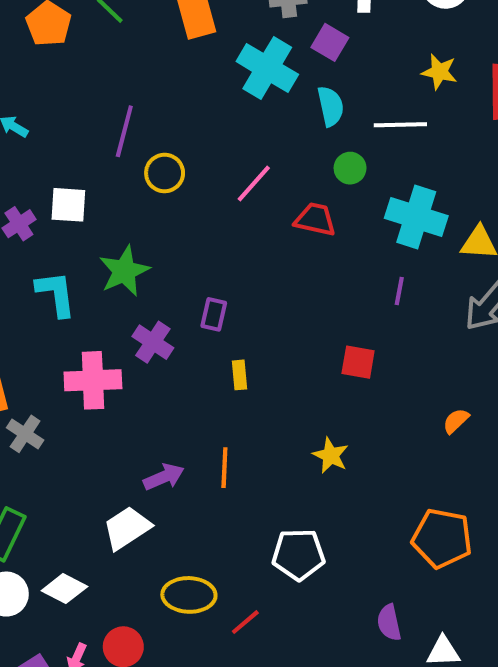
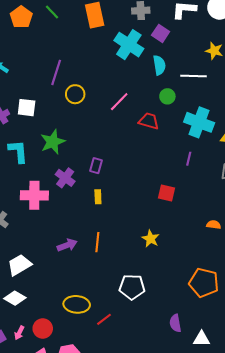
yellow rectangle: (239, 375) -> (98, 197), moved
orange semicircle: (456, 421) -> (214, 225), turned 48
white trapezoid: (127, 528) -> (19, 265), moved

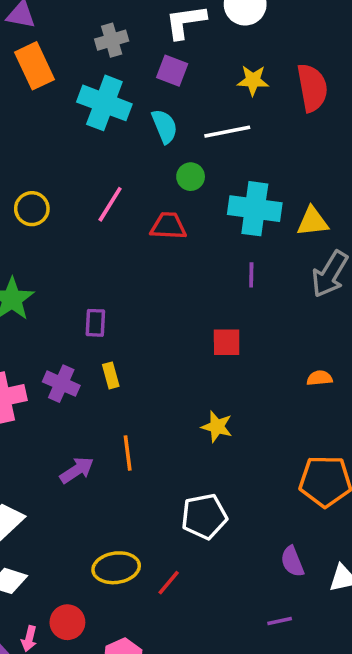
purple square: (161, 33) -> (172, 71), moved
purple cross: (65, 178) -> (61, 384), moved

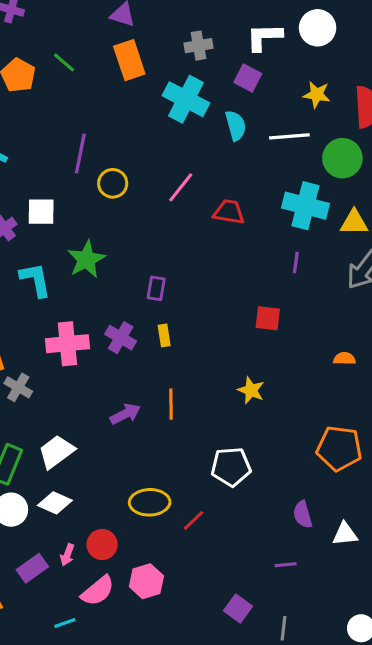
green circle: (191, 177) -> (342, 158), moved, size x1.6

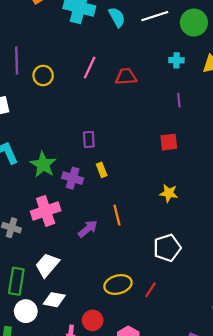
cyan cross: (305, 206) -> (176, 60), size x0.5
green star: (86, 259) -> (43, 165), moved
pink cross: (67, 344) -> (46, 211), moved

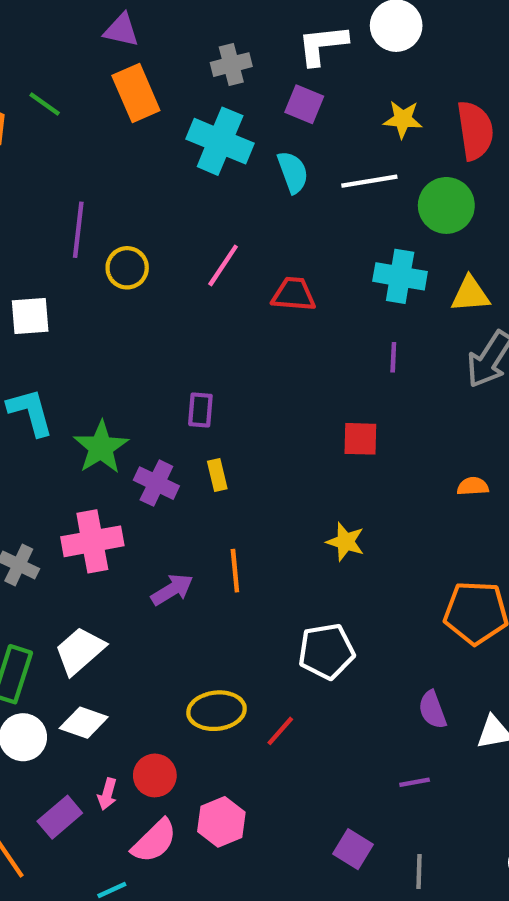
cyan cross: (176, 60) -> (400, 276), size x1.6

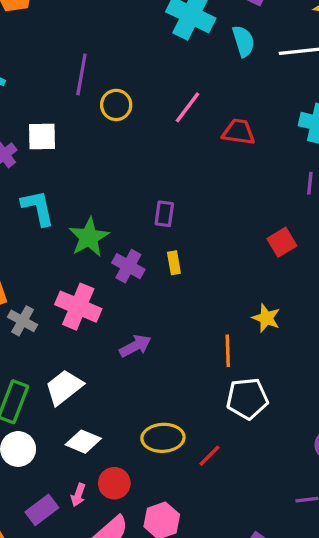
red square: (360, 439) -> (282, 242), turned -36
pink cross: (92, 541) -> (78, 307), turned 30
orange line: (235, 571) -> (228, 351), moved
white diamond: (84, 723) -> (83, 442), moved

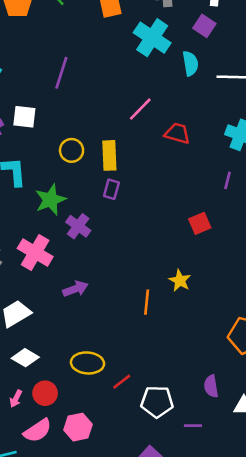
yellow circle: (116, 105) -> (72, 150), moved
yellow rectangle: (174, 263) -> (109, 155), moved, size x1.6
white pentagon: (247, 399) -> (157, 402), moved

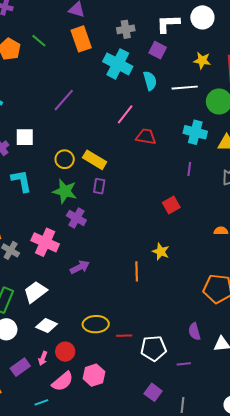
purple line: (61, 73) -> (64, 100), moved, turned 30
pink line: (140, 109) -> (125, 114), moved
yellow rectangle: (109, 155) -> (95, 160), turned -50
green star: (50, 200) -> (65, 191), moved, turned -30
red line: (122, 382) -> (124, 336), turned 42

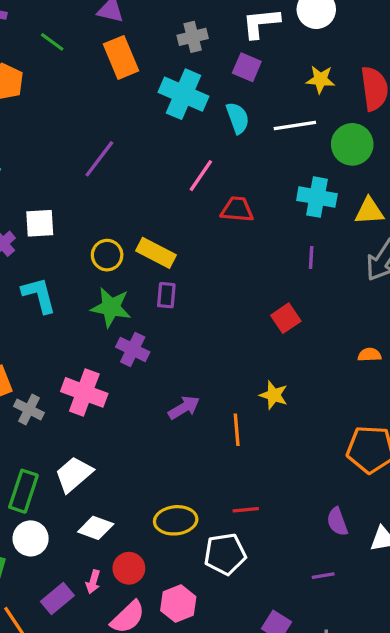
green line: (39, 41) -> (52, 42), moved
purple arrow: (80, 267) -> (184, 408), moved
red line: (124, 336) -> (246, 510), moved
white pentagon: (153, 348) -> (225, 554), moved

